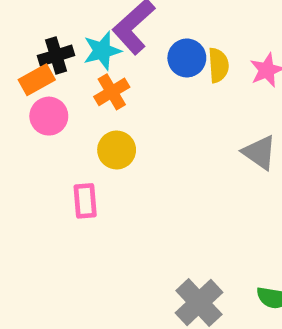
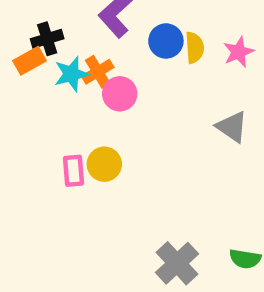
cyan star: (102, 51) -> (71, 74), moved
pink circle: (49, 116) -> (120, 94), moved
yellow circle: (117, 150) -> (104, 164), moved

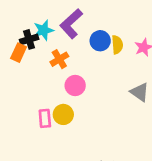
orange rectangle: (30, 61) -> (19, 53), turned -36
cyan star: (71, 74) -> (44, 30), moved
pink circle: (120, 94) -> (75, 86), moved

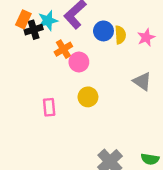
orange rectangle: (19, 53) -> (23, 19), moved
pink circle: (75, 86) -> (79, 62), moved
yellow circle: (63, 114) -> (88, 97), moved

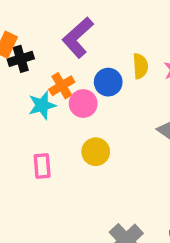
cyan star: (48, 21) -> (42, 105), moved
blue circle: (103, 31) -> (108, 82), moved

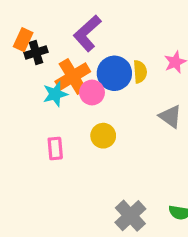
yellow semicircle: (140, 66) -> (140, 72), moved
blue circle: (108, 82) -> (114, 73), size x1.4
orange cross: (62, 86) -> (73, 76), size x1.5

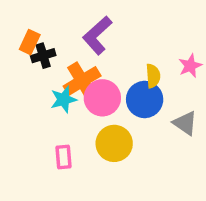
blue circle: (114, 73) -> (145, 100), moved
pink circle: (92, 92) -> (102, 98), size x1.4
yellow circle: (103, 136) -> (114, 143), size x1.4

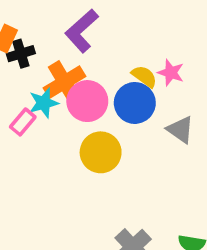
pink star: (190, 66) -> (171, 73), moved, turned -30
yellow semicircle: (153, 76) -> (144, 76), turned -50
pink rectangle: (63, 157) -> (23, 122), moved, turned 45

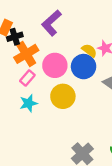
orange cross: (65, 82) -> (26, 54), moved
cyan star: (44, 103) -> (29, 103), moved
pink rectangle: (23, 122) -> (27, 78), moved

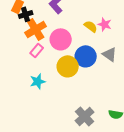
blue circle: (84, 67) -> (86, 56), moved
cyan star: (29, 103) -> (38, 81), moved

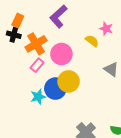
black cross: (26, 14) -> (14, 35), moved, turned 32
pink star: (105, 24) -> (106, 29), moved
blue circle: (86, 56) -> (55, 89), moved

